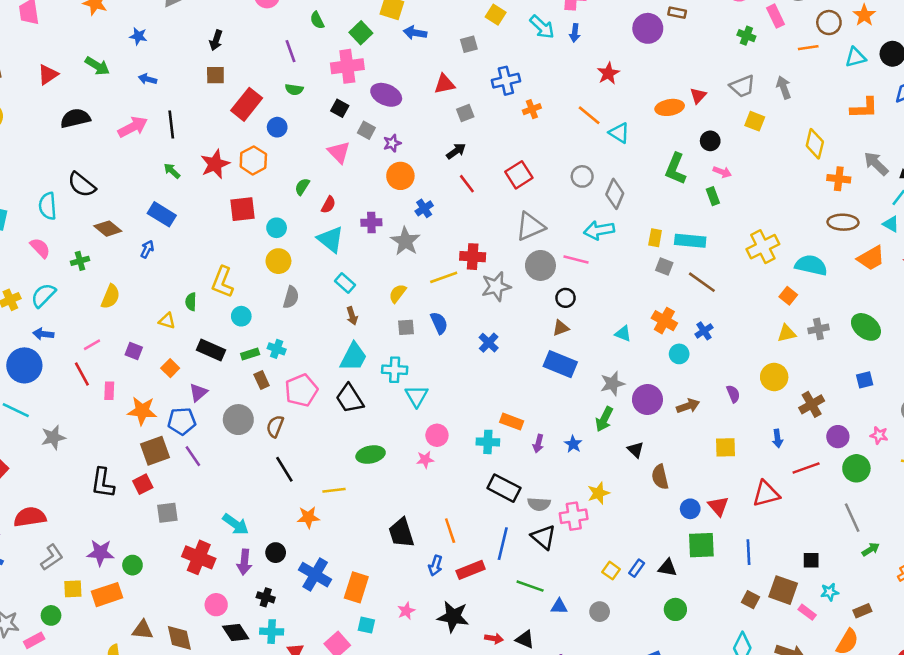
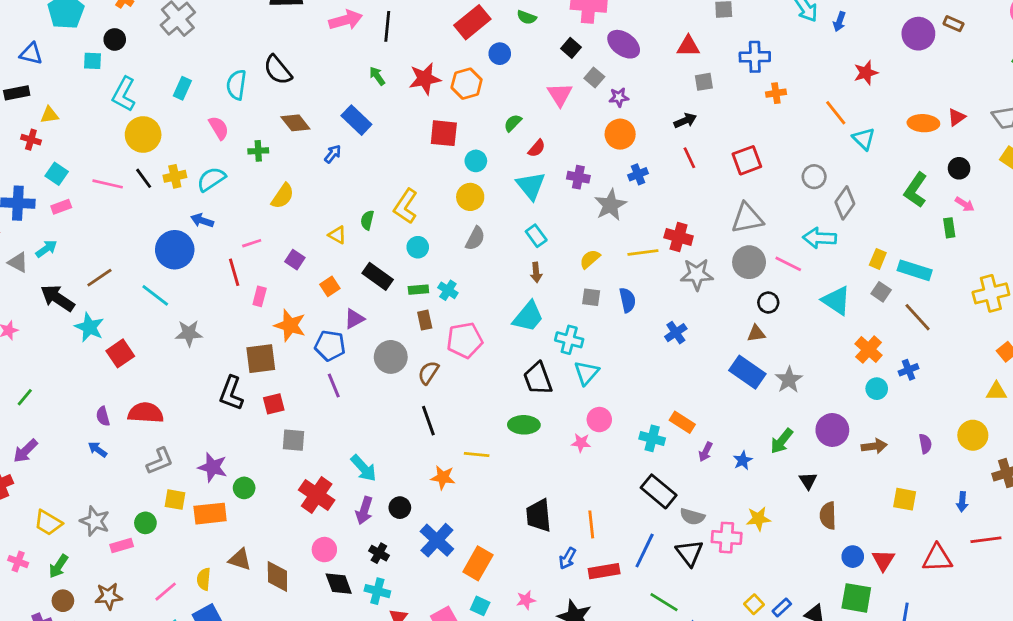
cyan triangle: (623, 334) -> (836, 301), moved, size x1.6
gray star: (612, 384) -> (789, 380), moved, turned -30
black trapezoid: (350, 399) -> (538, 378), moved
brown square: (155, 451) -> (261, 359), moved

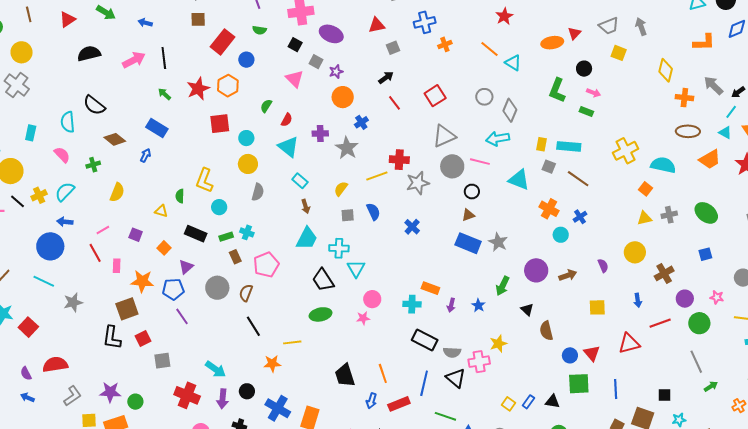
green rectangle: (949, 228) -> (586, 112), turned -48

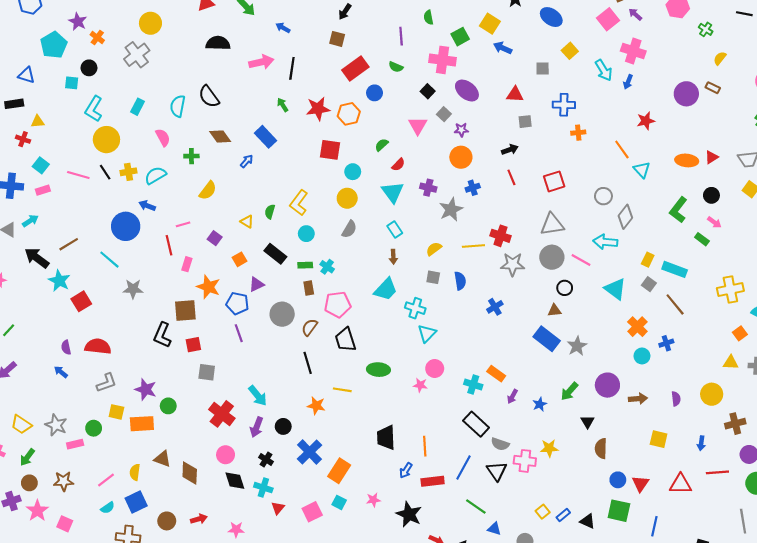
black trapezoid: (323, 280) -> (345, 340), moved

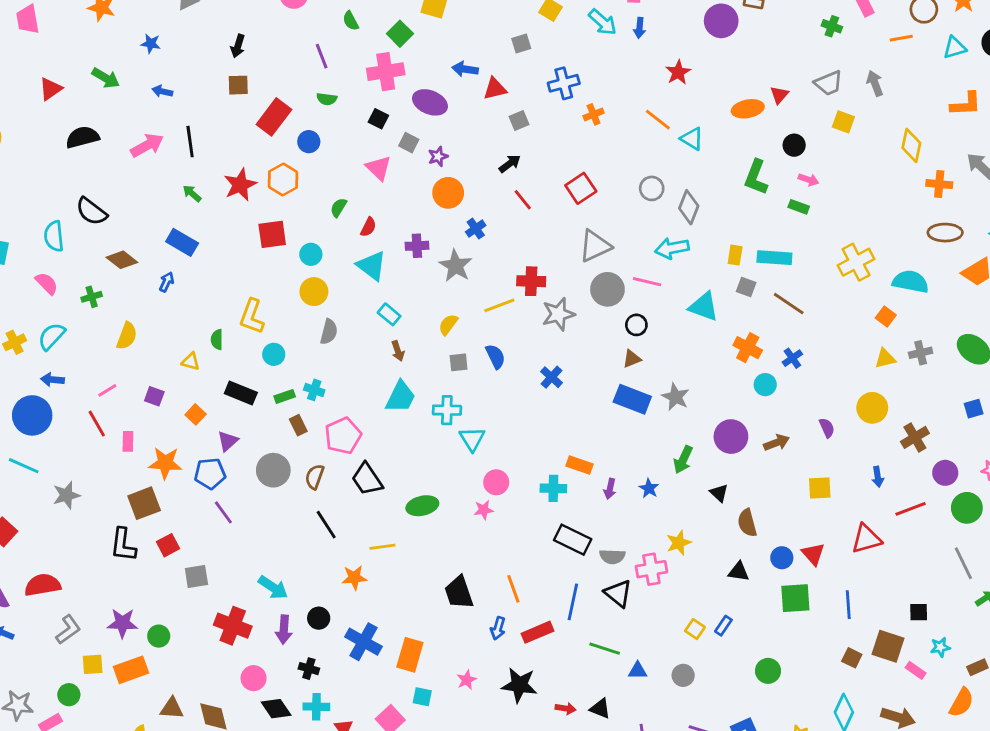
blue arrow: (503, 48) -> (465, 69), moved
black triangle: (588, 521) -> (739, 572), moved

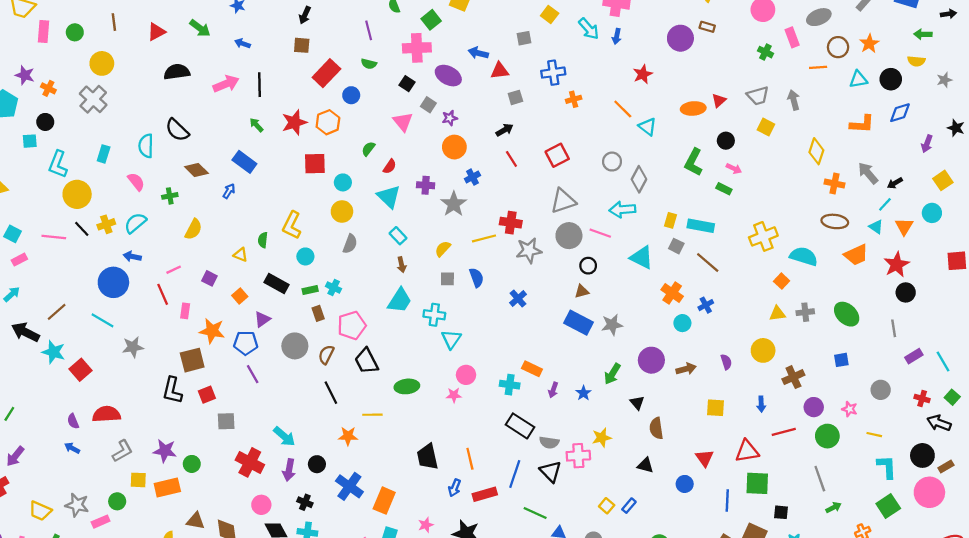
gray star: (675, 397) -> (612, 325), turned 30
blue circle: (782, 558) -> (685, 484), moved
green square: (795, 598) -> (757, 483), moved

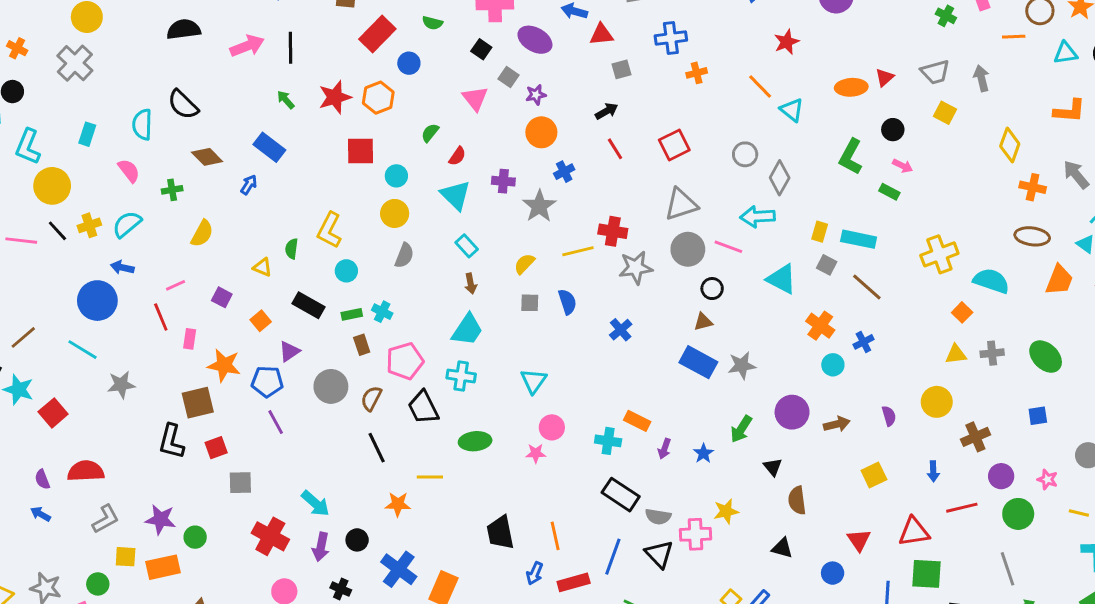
orange trapezoid: (856, 255) -> (1059, 280), turned -45
cyan cross: (434, 315) -> (461, 376), moved
yellow square: (715, 408) -> (874, 475), turned -30

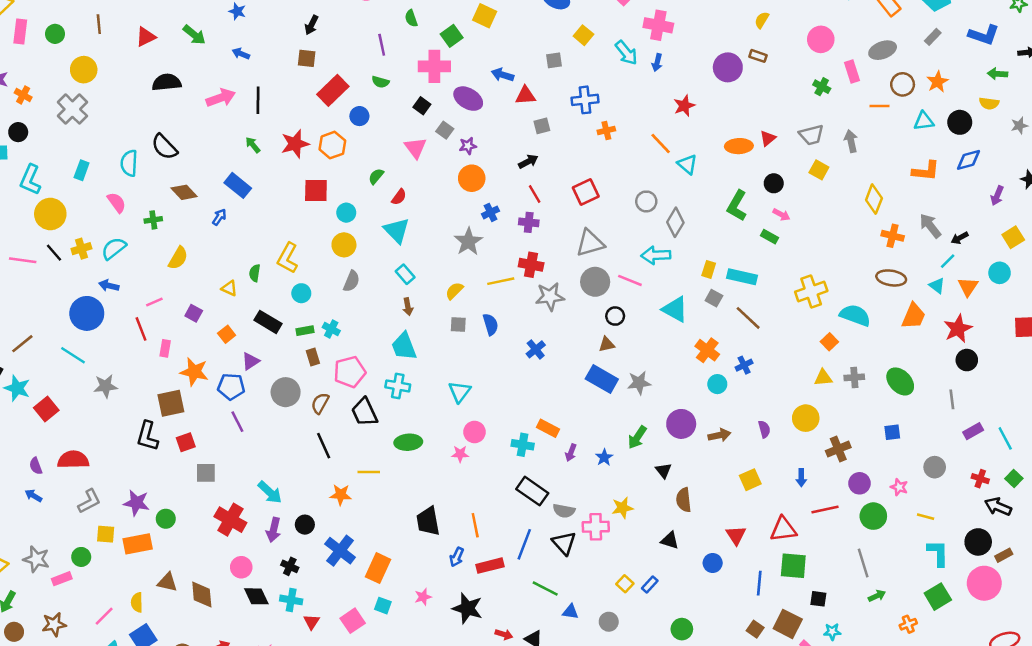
purple cross: (503, 181) -> (529, 222), moved
cyan trapezoid: (467, 330) -> (404, 346), turned 124

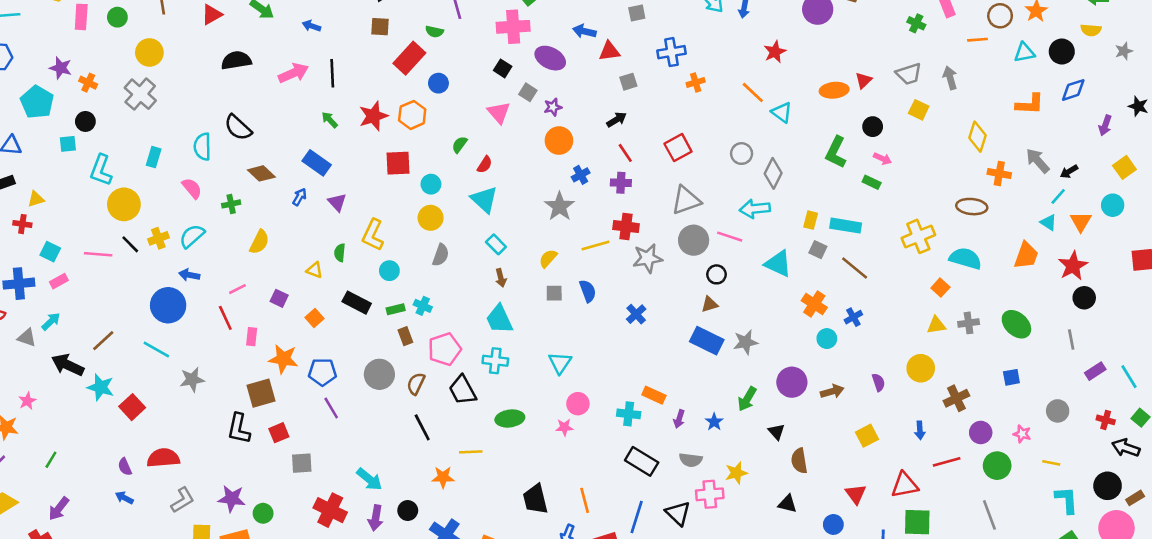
green semicircle: (380, 82) -> (434, 32), moved
brown ellipse: (891, 278) -> (972, 207), moved
purple triangle: (251, 361) -> (337, 202), moved, turned -36
gray semicircle: (564, 511) -> (691, 460), moved

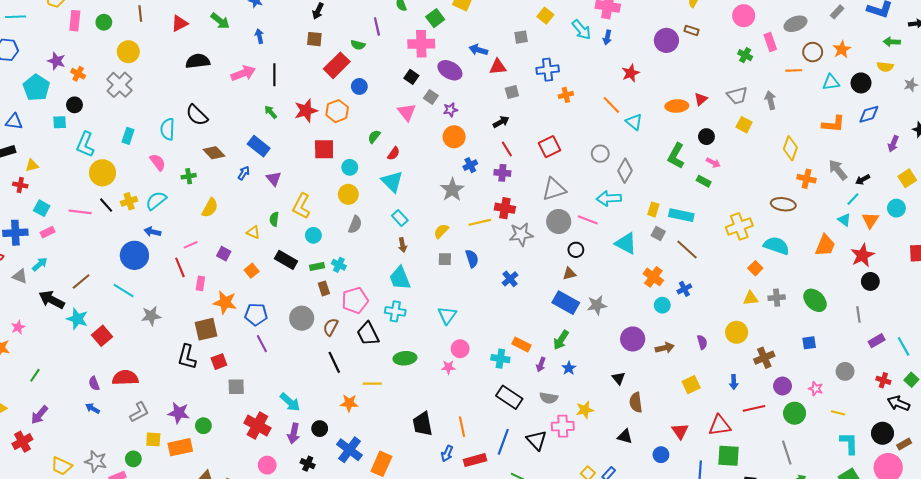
blue arrow: (311, 26) -> (259, 36), turned 56
green arrow: (747, 399) -> (561, 340), moved

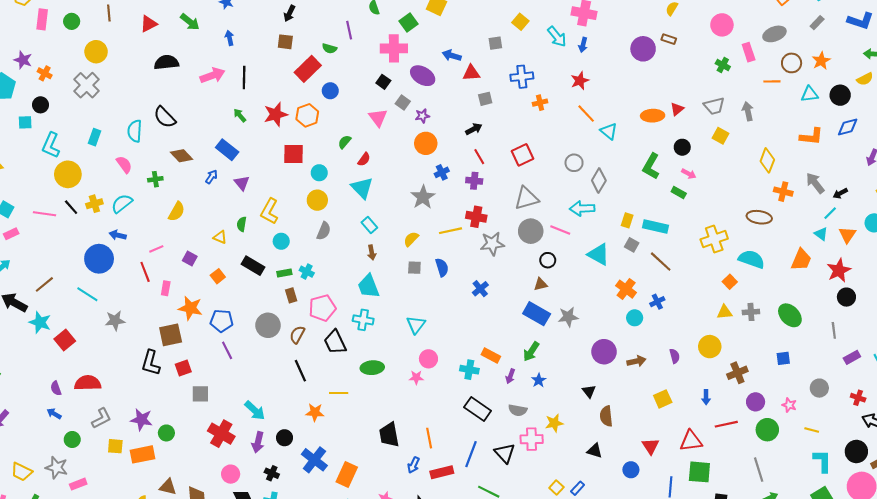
yellow semicircle: (885, 67) -> (865, 79), turned -35
red star: (631, 73) -> (580, 81), moved
green circle: (133, 459) -> (72, 440), moved

